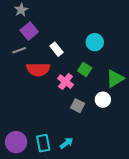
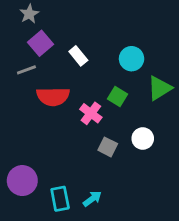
white rectangle: (56, 49) -> (78, 56), moved
green triangle: (115, 78) -> (160, 88), moved
purple circle: (16, 142) -> (22, 181), moved

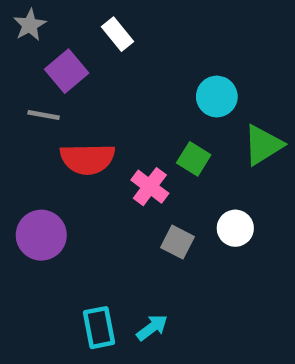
gray star: (29, 14) -> (30, 25), moved
white rectangle: (78, 56) -> (117, 34), moved
gray line: (26, 70) -> (44, 115), turned 30
purple circle: (22, 181) -> (41, 235), moved

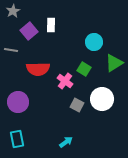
white rectangle: (117, 34) -> (51, 25), moved, turned 40
gray line: (44, 115) -> (11, 50), moved
white circle: (235, 228) -> (102, 99), size x1.5
cyan rectangle: (99, 328) -> (17, 139), moved

